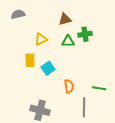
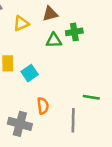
yellow triangle: (41, 39) -> (21, 23), moved
orange semicircle: (69, 86) -> (43, 106), moved

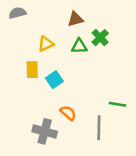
yellow triangle: (21, 23) -> (46, 44), moved
green cross: (74, 32) -> (100, 38), turned -35
orange semicircle: (43, 106) -> (68, 113), turned -42

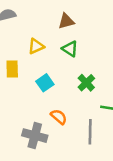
green cross: (100, 38) -> (86, 83), moved
green triangle: (79, 46) -> (70, 49), turned 35
yellow rectangle: (32, 70) -> (12, 69), moved

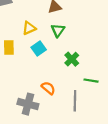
green triangle: (70, 49) -> (58, 30), turned 32
cyan square: (45, 83) -> (39, 48), moved

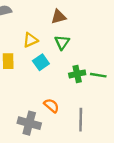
green cross: (72, 59) -> (77, 74), turned 32
green line: (91, 81) -> (98, 75), moved

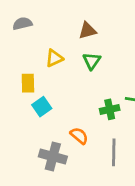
cyan square: (41, 62) -> (42, 107), moved
green cross: (77, 74) -> (110, 109), moved

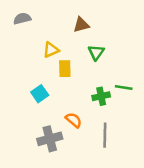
green triangle: (92, 61) -> (96, 52), moved
yellow rectangle: (28, 83) -> (65, 69), moved
gray cross: (53, 157) -> (50, 139), turned -30

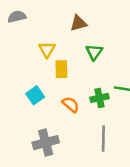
yellow triangle: (51, 50) -> (47, 49), turned -36
orange semicircle: (74, 120) -> (71, 105), moved

